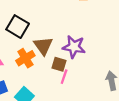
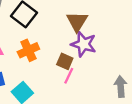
brown triangle: (43, 46) -> (77, 21), moved

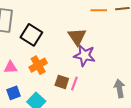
brown square: (65, 61) -> (62, 82), moved

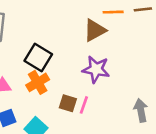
black square: (31, 35) -> (38, 58), moved
brown triangle: (77, 37) -> (95, 30), moved, turned 36

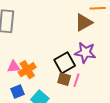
black square: (38, 58) -> (65, 63), moved, turned 30
orange cross: (38, 82) -> (27, 70), moved

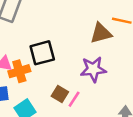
purple star: (85, 53) -> (93, 69), turned -30
black square: (65, 63) -> (42, 53), moved

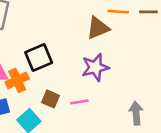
brown square: (60, 94) -> (50, 99), moved
pink line: (74, 99) -> (79, 102), turned 56

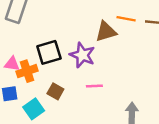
purple star: (95, 67) -> (82, 55), moved, turned 30
pink line: (79, 102) -> (94, 86), moved

